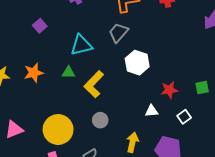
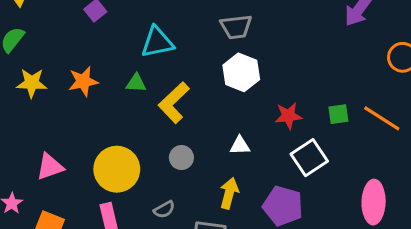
gray trapezoid: (118, 33) -> (236, 27), moved, turned -140
white triangle: (152, 111) -> (240, 146), moved
white square: (184, 117) -> (309, 158), size x1.6

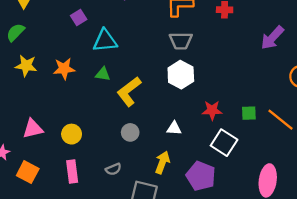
cyan triangle: (157, 42) -> (105, 41), moved
white square: (309, 158) -> (224, 143), turned -30
yellow circle: (117, 169) -> (72, 134), moved, size x0.6

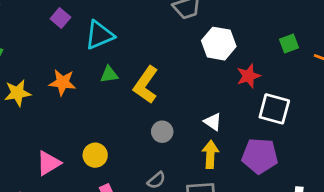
orange star: (64, 69) -> (62, 82), turned 30
white hexagon: (181, 75) -> (219, 44), moved
green square: (249, 113) -> (289, 44), moved
white triangle: (174, 128) -> (213, 122), moved, turned 49

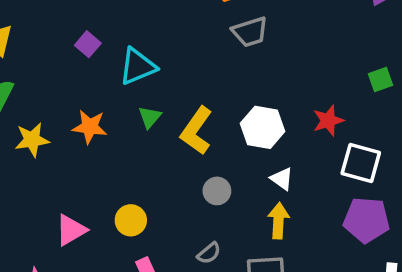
white hexagon: (219, 44) -> (263, 127), moved
green triangle: (109, 74) -> (150, 117), turned -42
purple pentagon: (260, 156) -> (367, 220), moved

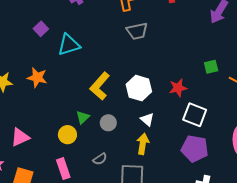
green triangle: (150, 117) -> (83, 117), moved
yellow circle: (131, 220) -> (67, 135), moved

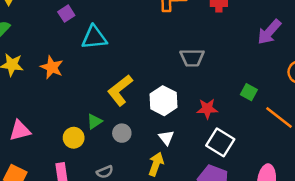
gray trapezoid: (137, 31) -> (192, 58), moved
green square: (211, 67) -> (249, 92), turned 32

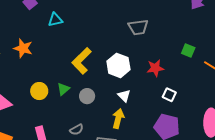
cyan triangle: (94, 37) -> (55, 20), size x0.7
yellow circle: (74, 138) -> (39, 91), moved
white square: (220, 142) -> (169, 95), size x0.6

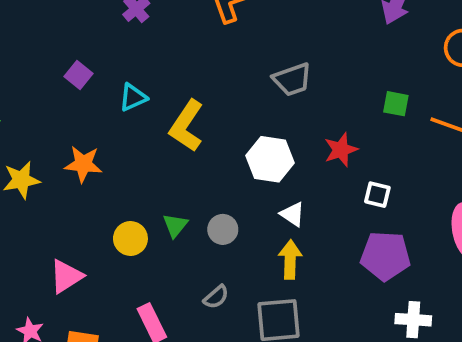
yellow L-shape: (82, 61) -> (186, 126), moved

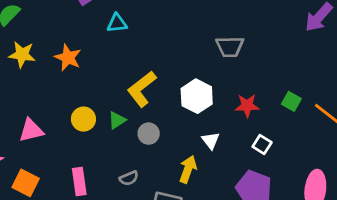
green square: (396, 104) -> (291, 101), moved
yellow L-shape: (186, 126) -> (142, 89), moved
white triangle: (293, 214) -> (211, 141), moved

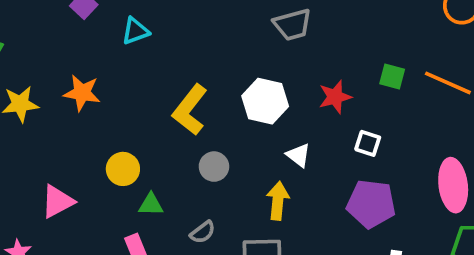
green triangle: (117, 120) -> (151, 204), moved, turned 48

